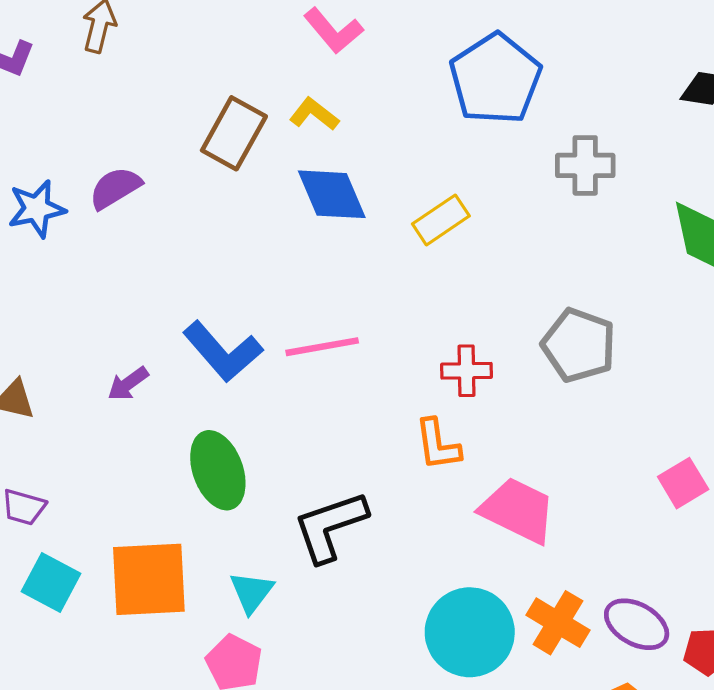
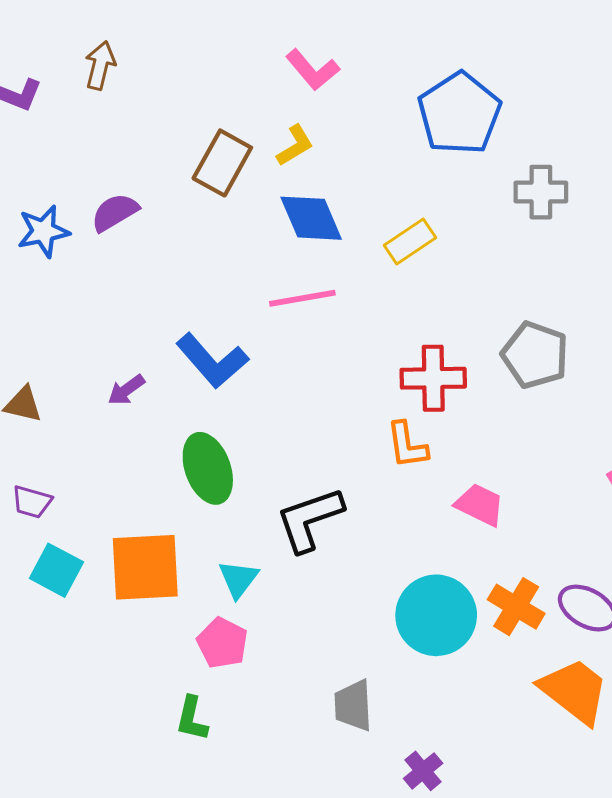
yellow L-shape: (314, 114) -> (295, 145), turned 111
pink line: (322, 347) -> (302, 298), moved
red cross: (467, 371) -> (433, 378), size x1.4
pink trapezoid: (518, 510) -> (480, 505), size x0.7

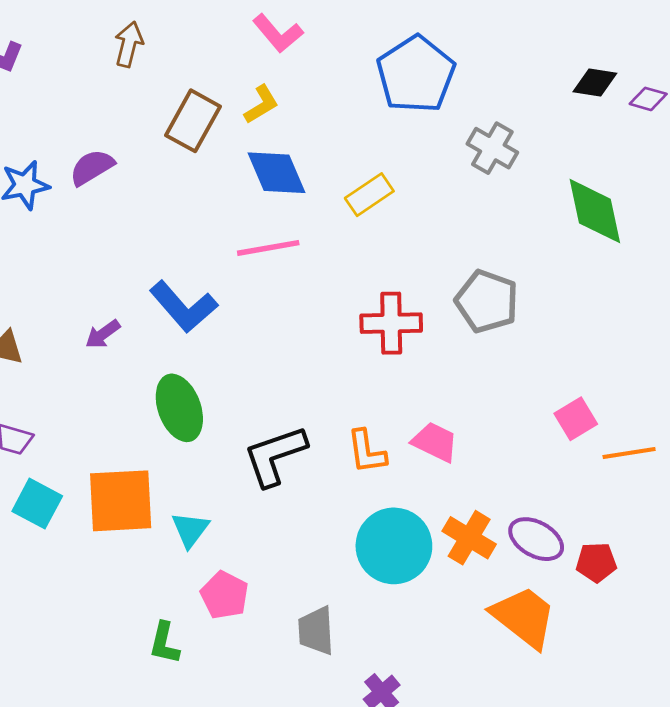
brown arrow: (100, 65) -> (129, 44), moved
gray cross: (541, 192) -> (492, 148), turned 30
orange L-shape: (407, 445) -> (367, 452), moved
cyan triangle: (238, 579) -> (190, 530), moved
pink pentagon: (222, 643) -> (224, 595), moved

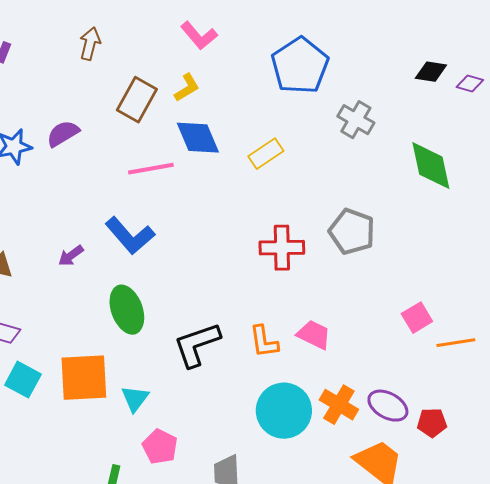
pink line: (268, 248) -> (151, 169), moved

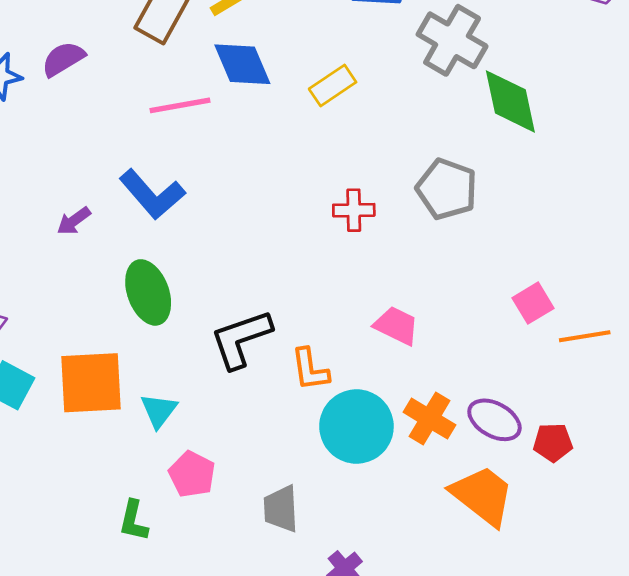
gray cross: (356, 120) -> (452, 40), size x1.4
green diamond: (431, 166) -> (510, 101), moved
red cross: (282, 248) -> (354, 210), size x0.7
orange L-shape: (264, 342) -> (310, 369), moved

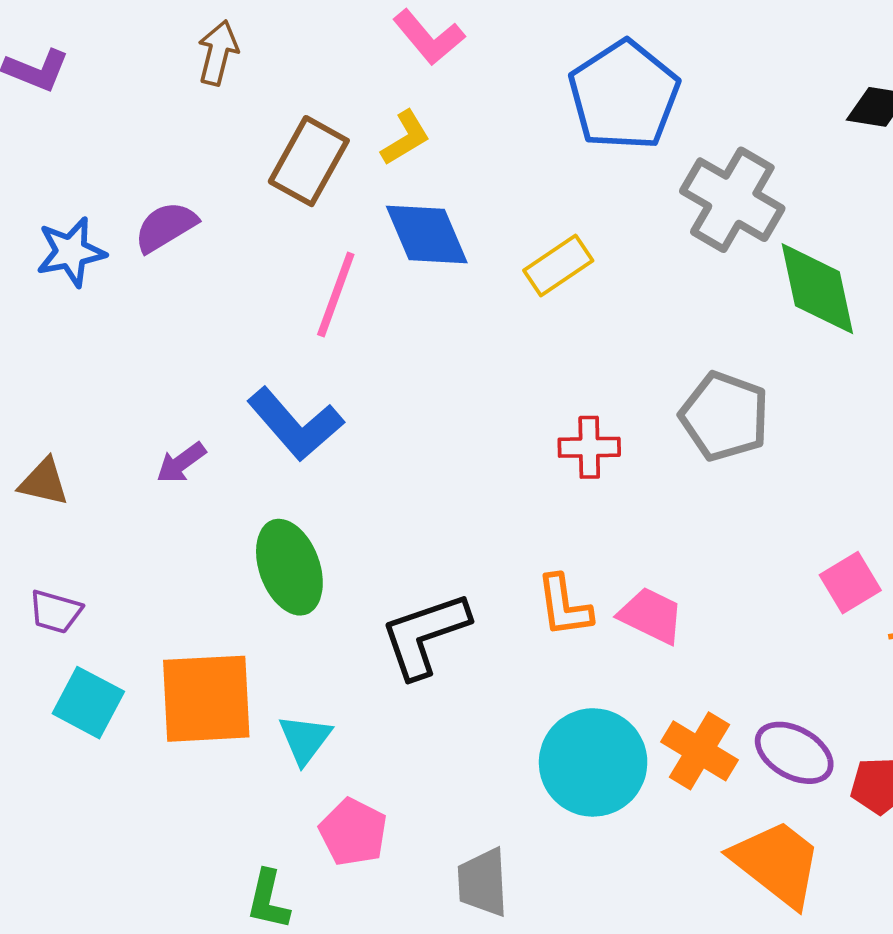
pink line: (180, 105) -> (336, 294), turned -60
orange L-shape: (310, 369) -> (564, 606), moved

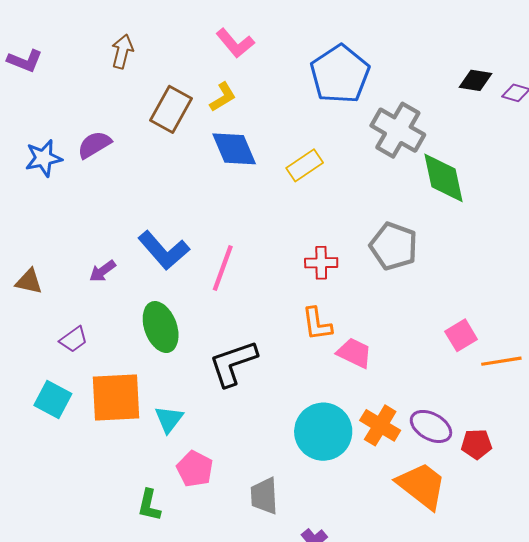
pink line: (336, 294) -> (223, 268), moved
orange L-shape: (564, 606) -> (317, 324), moved
purple trapezoid: (55, 612) -> (74, 339), moved, turned -52

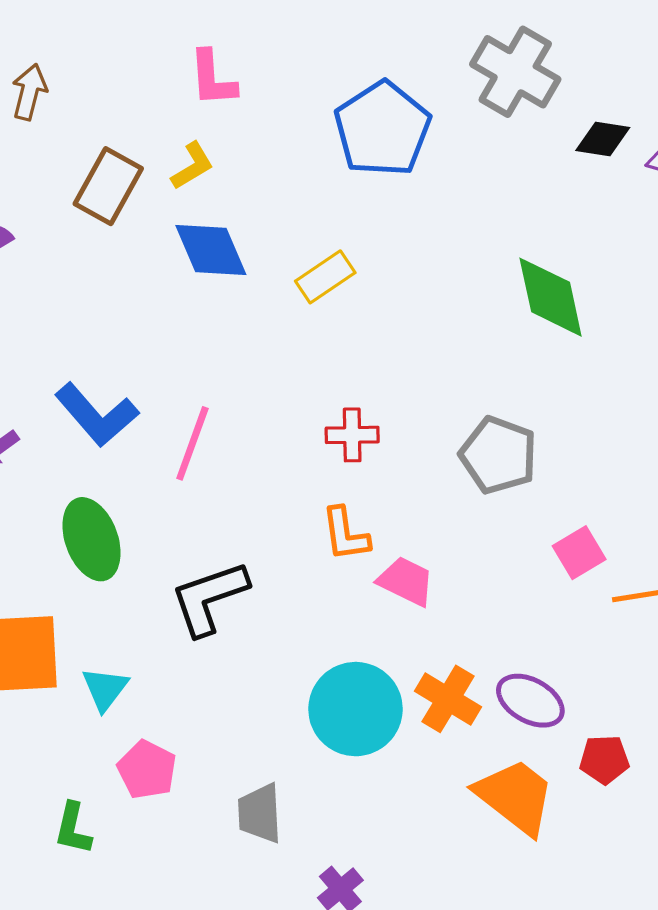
pink L-shape: (235, 43) -> (213, 78), turned 36
gray cross: (398, 130) -> (515, 72), moved
gray pentagon: (394, 246) -> (498, 455), moved
red pentagon: (477, 444) -> (604, 759), moved

